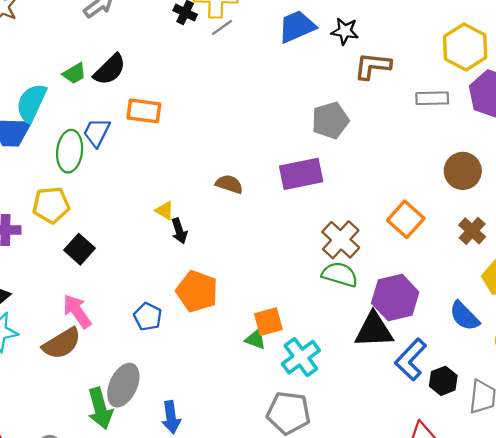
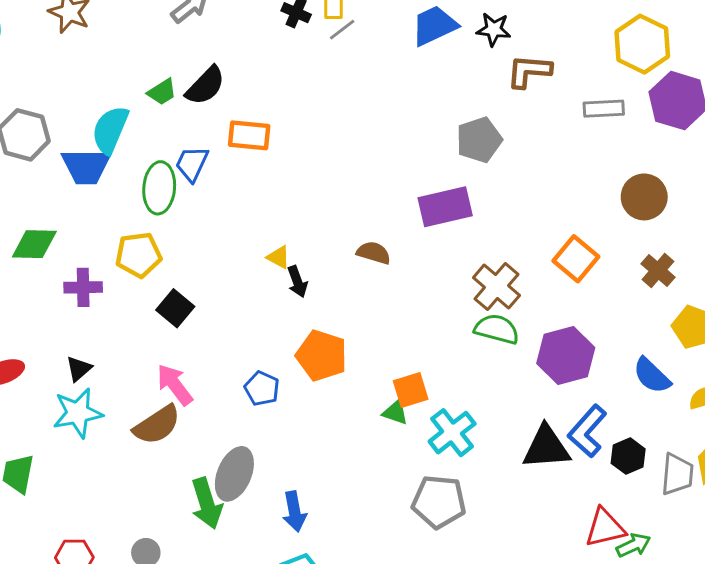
brown semicircle: (229, 184) -> (374, 253), moved
black triangle: (374, 330) -> (546, 447), moved

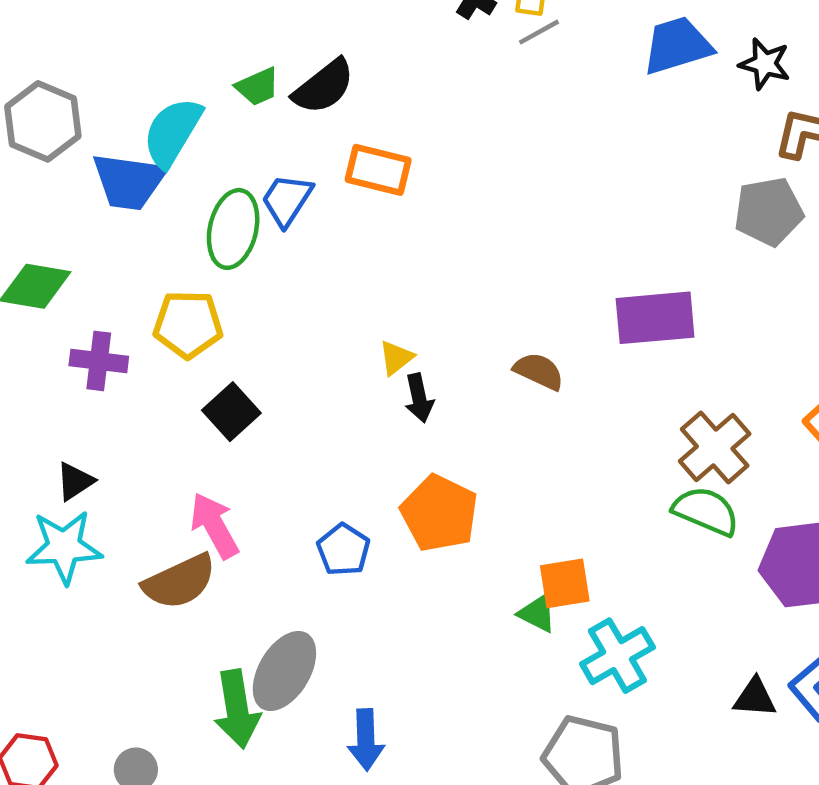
gray pentagon: (479, 140) -> (769, 211), moved
yellow triangle: (279, 257) -> (396, 358), turned 45
black triangle: (546, 447) -> (755, 698), size x0.6

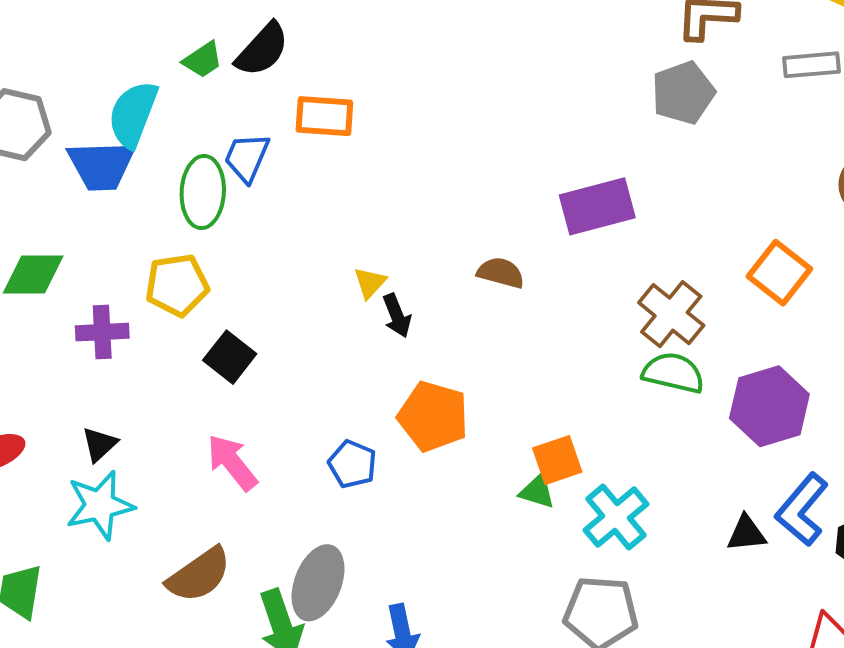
brown semicircle: (180, 582) -> (199, 575), moved

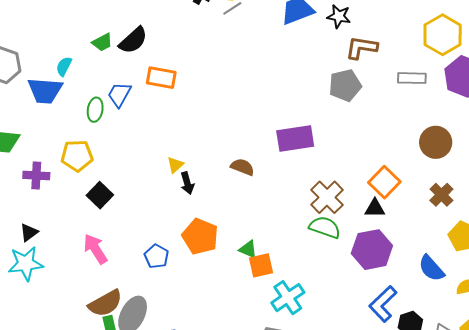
cyan semicircle: (133, 114) -> (64, 66), size x0.6
green ellipse: (203, 192) -> (95, 110), size x0.7
green triangle: (537, 491) -> (248, 249), moved
black triangle: (746, 533) -> (375, 208), moved
brown semicircle: (199, 575) -> (105, 303), moved

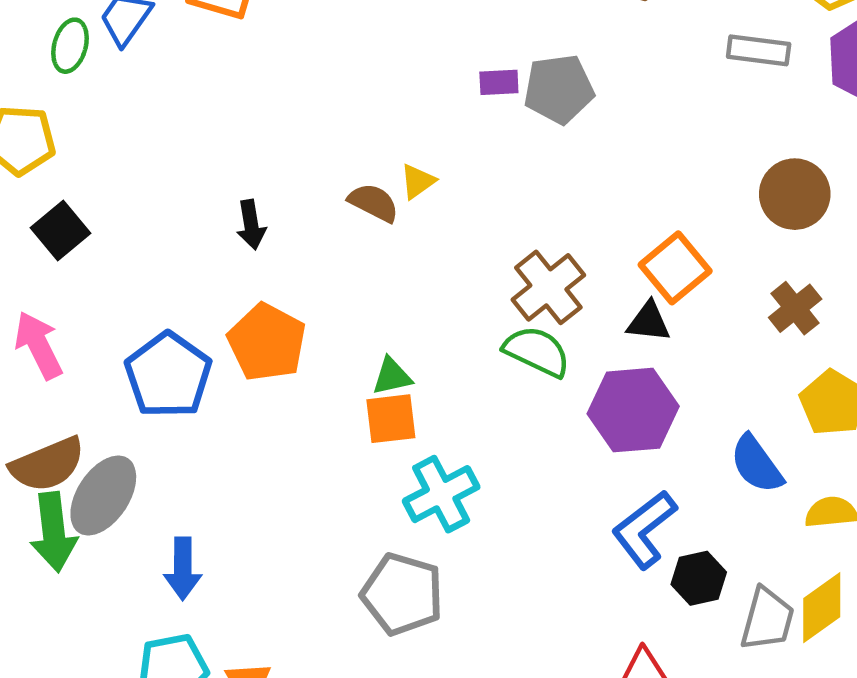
gray pentagon: (345, 85) -> (559, 89), moved
purple rectangle: (295, 138) -> (499, 82), moved, size x0.5
yellow triangle: (175, 165) -> (418, 181), moved
green triangle: (248, 249) -> (392, 376), moved, turned -42
blue pentagon: (156, 256) -> (168, 375), size x1.6

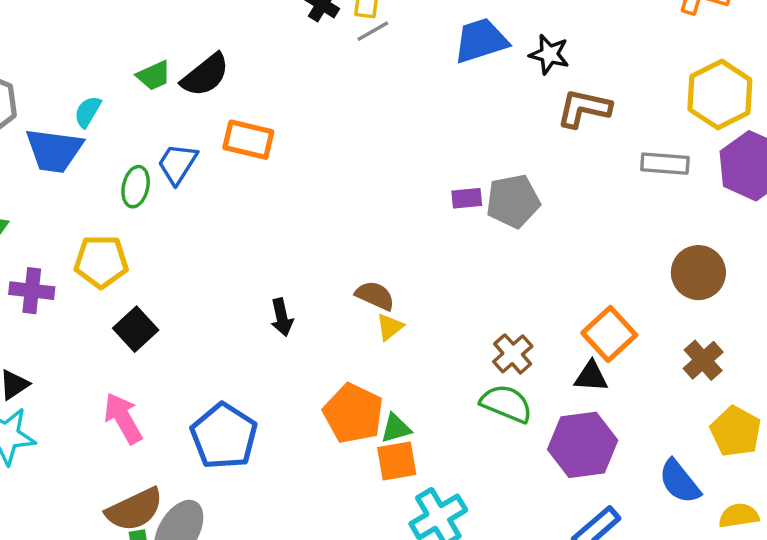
yellow triangle: (418, 181) -> (390, 327), moved
brown cross: (548, 287) -> (513, 354), size x0.7
orange pentagon: (267, 342) -> (353, 414), moved

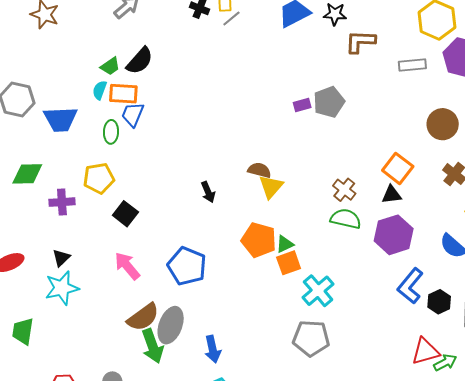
cyan semicircle: (88, 112) -> (100, 90), moved
orange rectangle: (248, 140) -> (123, 94), moved
yellow triangle: (390, 327) -> (271, 187), size x1.5

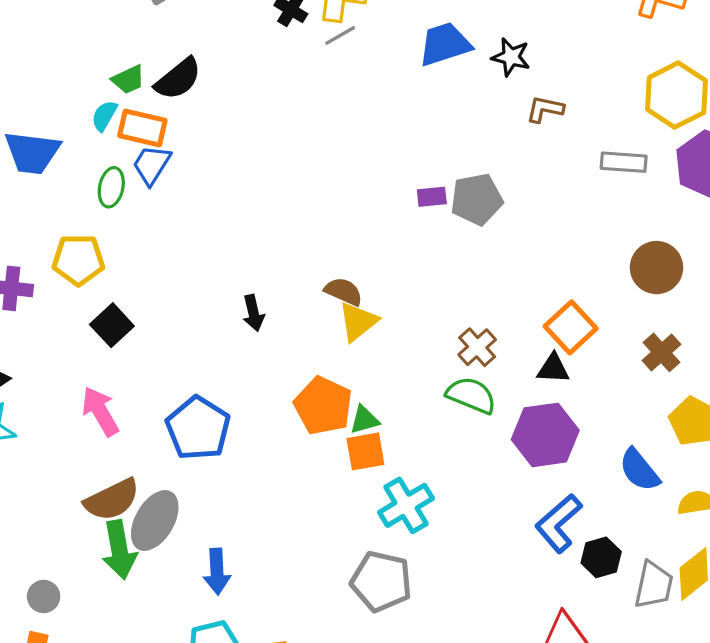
brown L-shape: (360, 42) -> (545, 109), size x0.7

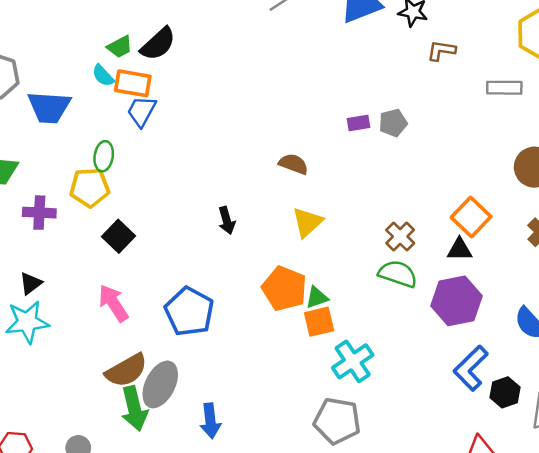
cyan semicircle: (104, 116) -> (103, 76), turned -70
green ellipse: (111, 187) -> (104, 156), moved
gray pentagon: (477, 199) -> (393, 123), size x0.7
brown semicircle: (344, 291) -> (294, 164), moved

